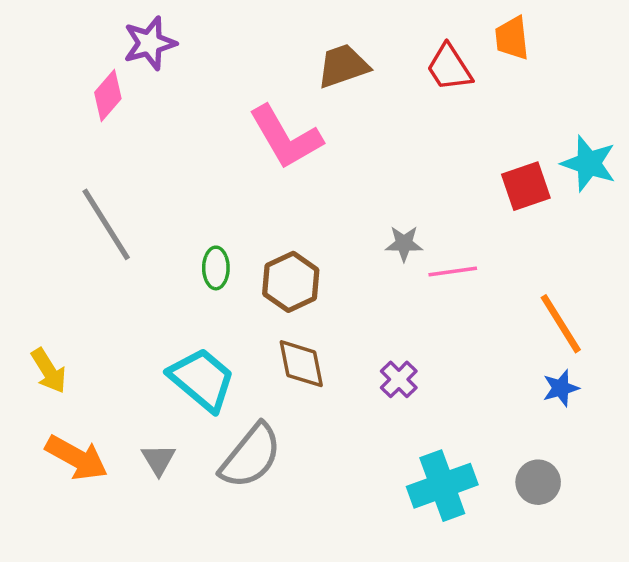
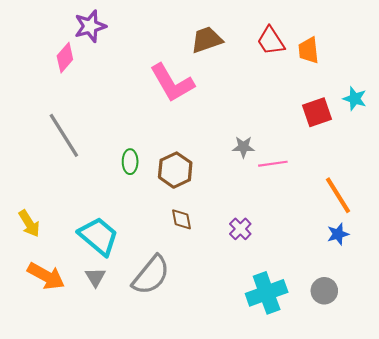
orange trapezoid: (512, 38) -> (309, 50), moved
cyan star: (589, 163) -> (355, 99), size x0.7
brown diamond: (301, 364) -> (181, 219), size x0.7
cyan trapezoid: (202, 379) -> (99, 236), moved

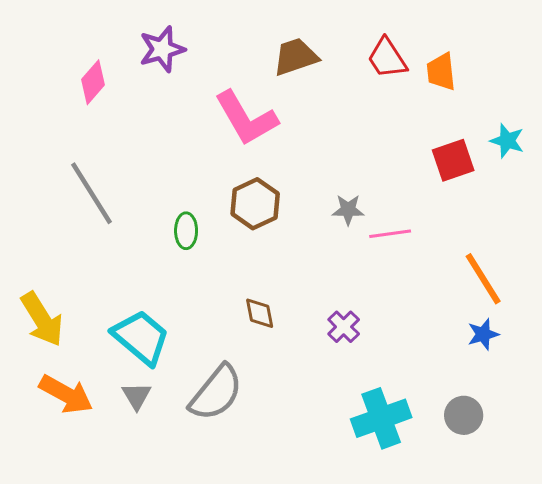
purple star: (90, 26) -> (162, 49), moved
brown hexagon: (175, 170) -> (255, 204), moved
yellow arrow: (29, 224) -> (42, 319), size x1.4

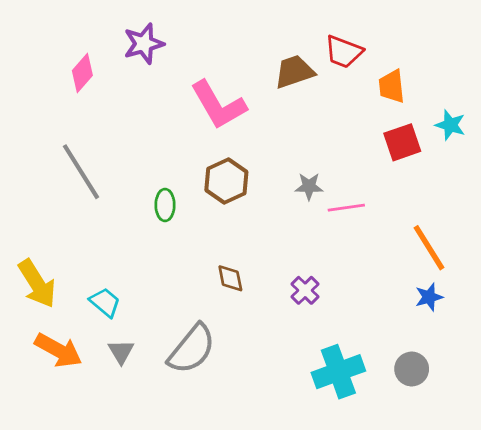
brown trapezoid: (296, 57) -> (294, 72), moved
red trapezoid: (387, 58) -> (344, 52), turned -36
orange trapezoid: (441, 72) -> (392, 86), moved
cyan trapezoid: (141, 337) -> (105, 302), moved, size x0.6

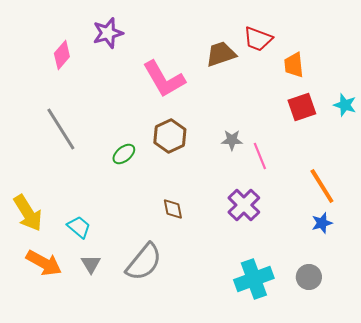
cyan star: (450, 125) -> (345, 105), moved
green ellipse: (165, 205) -> (124, 154), turned 50
pink line: (346, 208) -> (260, 156), turned 76
purple cross: (305, 290) -> (244, 205), moved, size x1.5

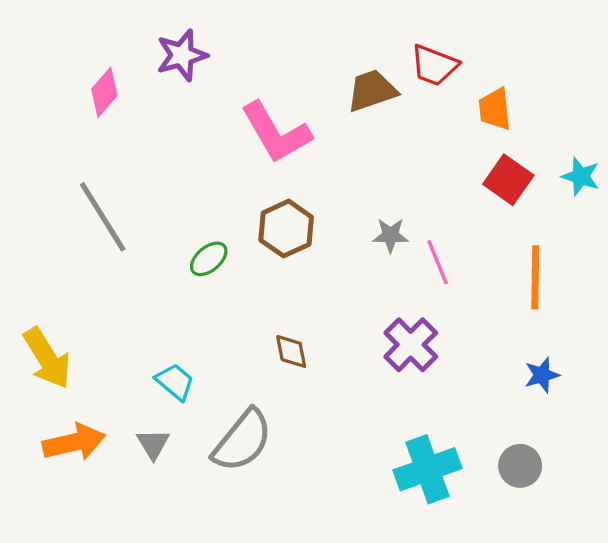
red square: (302, 107) -> (508, 180), turned -36
orange line: (322, 186) -> (535, 277), moved, turned 33
cyan trapezoid: (79, 227) -> (175, 382), moved
orange arrow: (44, 263) -> (74, 442), turned -42

